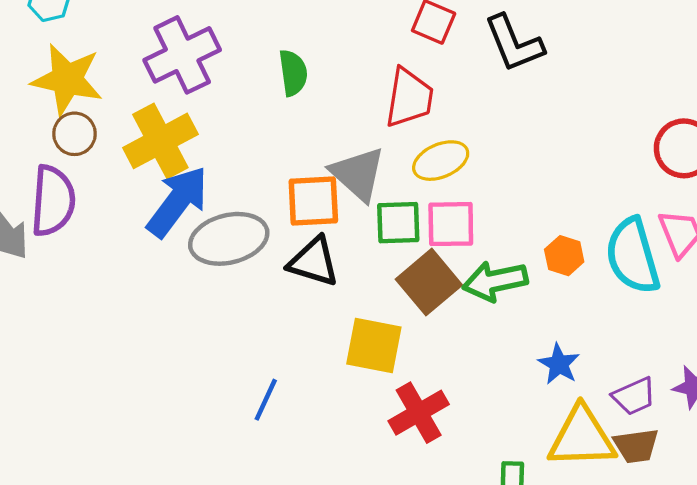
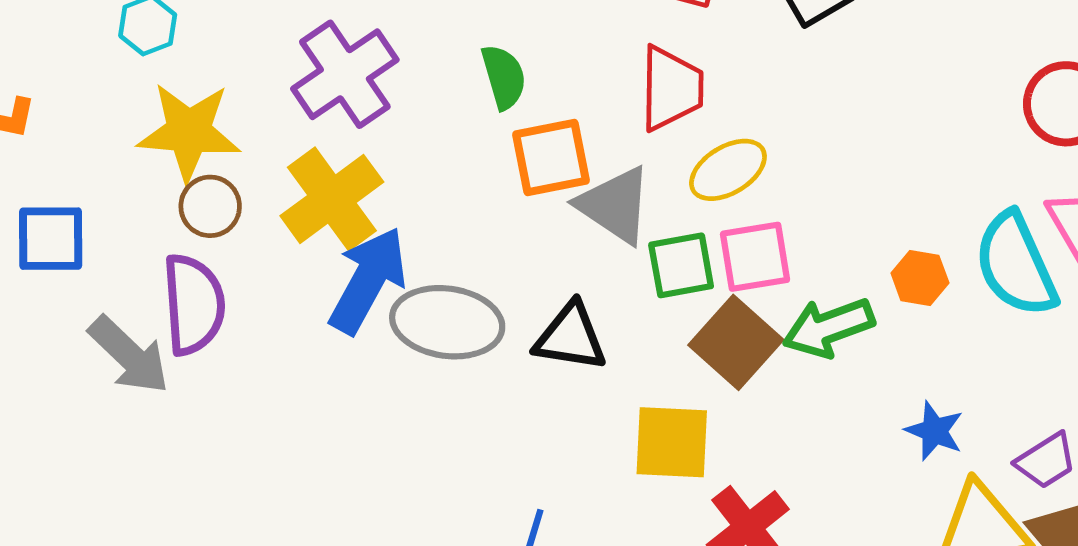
orange square: (313, 201) -> (551, 158), moved
gray ellipse: (229, 239) -> (447, 322), turned 30

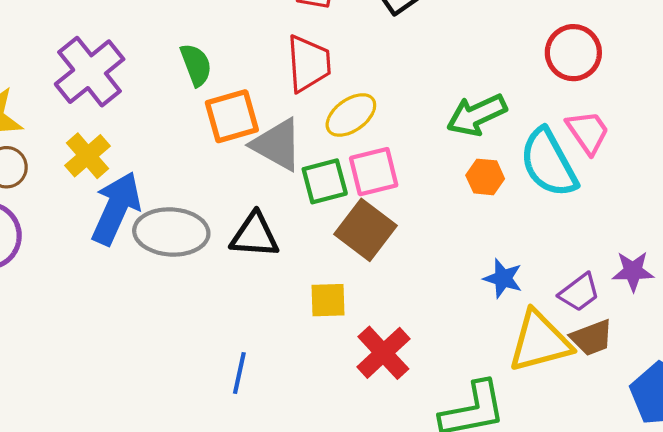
yellow cross: (332, 199) -> (88, 156), size x0.7
green arrow: (828, 328) -> (477, 115), moved
yellow square: (672, 442) -> (328, 300), size x0.7

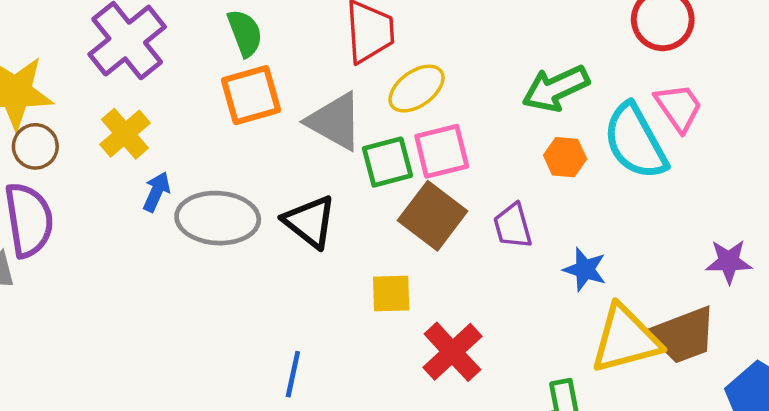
orange square: (232, 116) -> (251, 95), moved
blue arrow: (116, 208) -> (157, 192), size x0.5
black triangle: (255, 235) -> (310, 222), turned 34
purple trapezoid: (579, 292) -> (513, 226), moved, turned 111
brown trapezoid: (592, 338) -> (683, 335), size x1.4

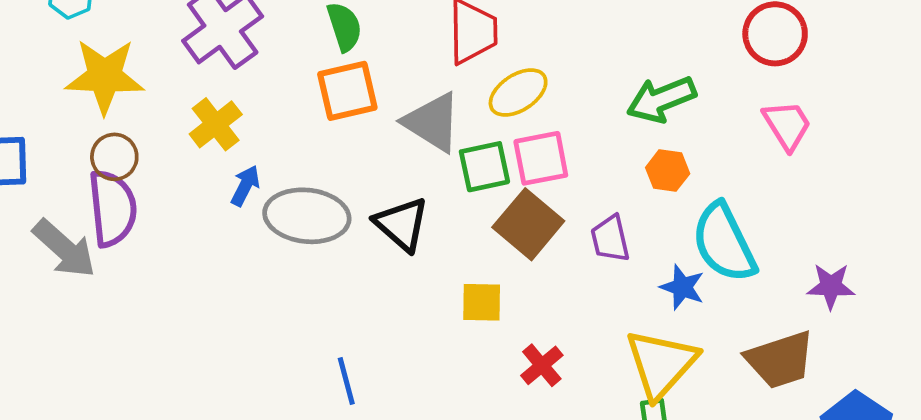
cyan semicircle: (635, 142) -> (724, 243), moved
brown circle: (35, 146) -> (114, 157), moved
yellow triangle: (625, 339) -> (661, 364), moved, turned -36
red cross: (452, 352) -> (542, 365), size x0.7
blue line: (293, 374) -> (346, 381), moved, turned -30

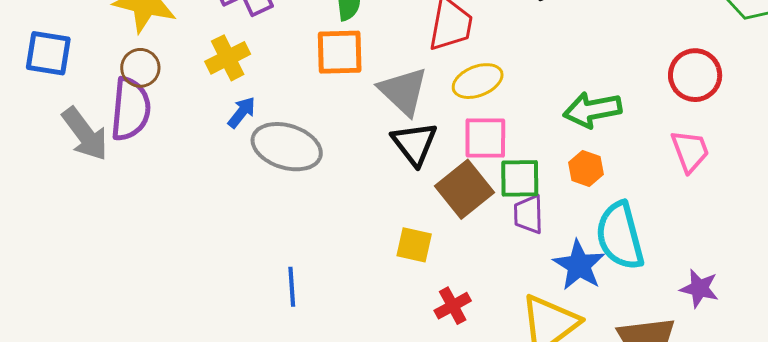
green square: (484, 167) -> (520, 178), moved
black triangle: (402, 224) -> (415, 143), moved
blue star: (682, 287) -> (579, 265), size x1.4

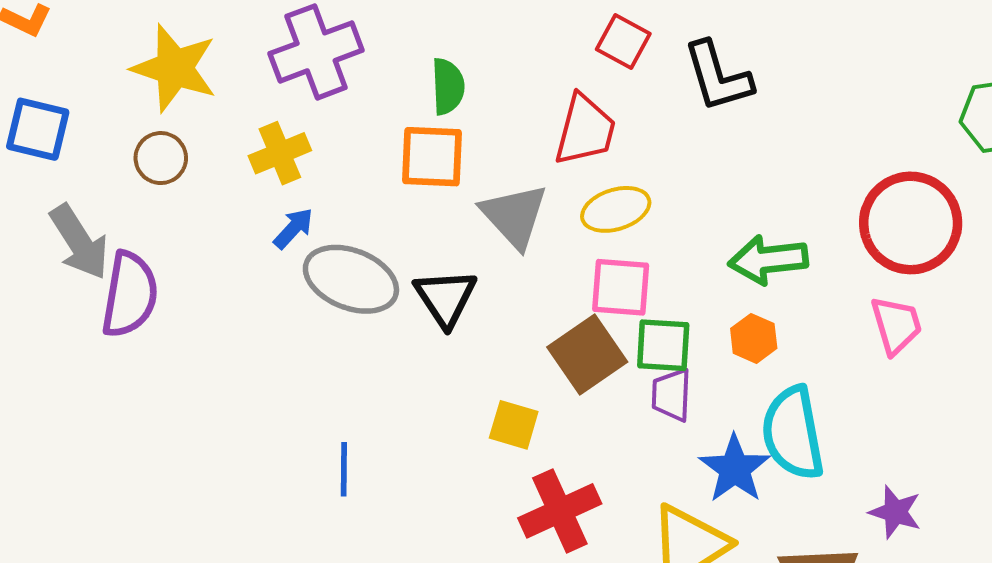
red circle: (695, 75) -> (911, 223), size x1.4
purple semicircle: (130, 109) -> (130, 295), moved
black triangle: (415, 143) -> (446, 298), moved
red cross: (453, 306) -> (560, 511), size x1.6

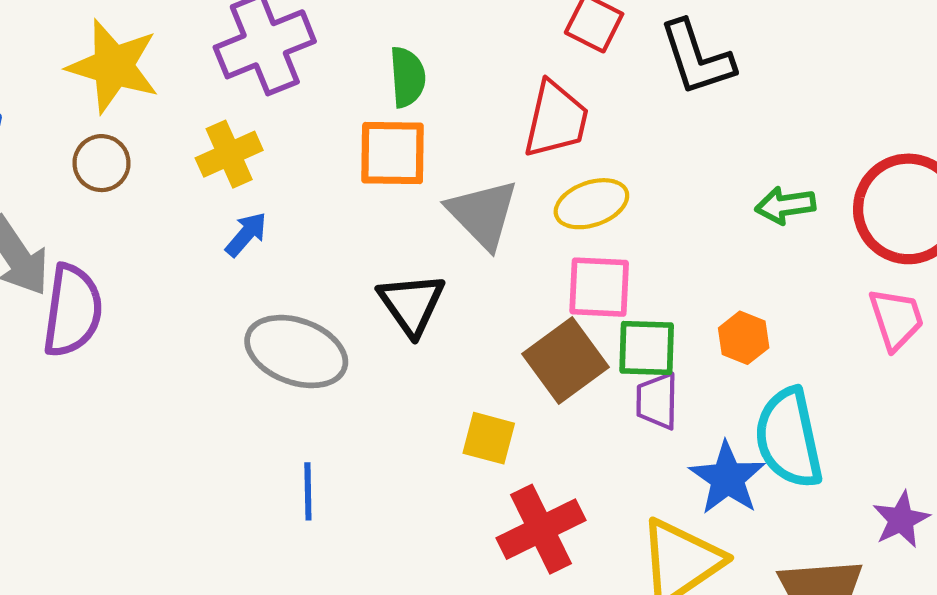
green arrow: (768, 260) -> (785, 205), moved, size x0.7
gray ellipse: (351, 279) -> (296, 352), moved
purple star: (895, 512) -> (901, 520), turned 30

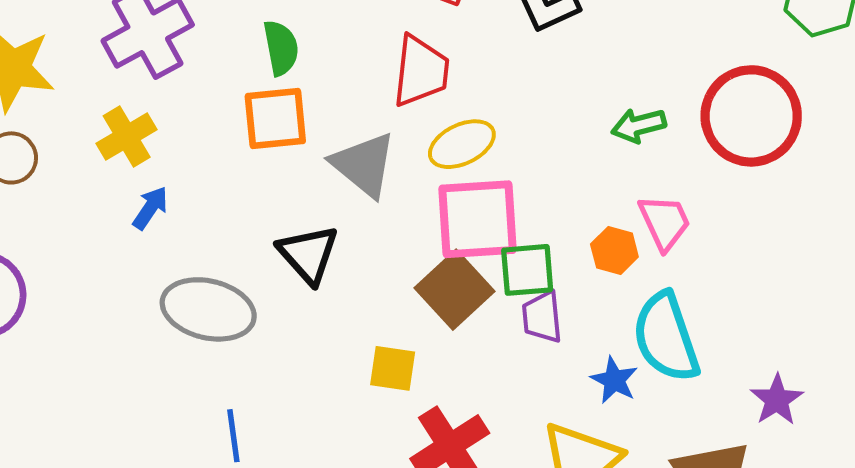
pink square: (599, 287) -> (478, 219), size x1.4
pink trapezoid: (896, 319) -> (665, 222), moved
blue star: (727, 478) -> (614, 380), size x0.7

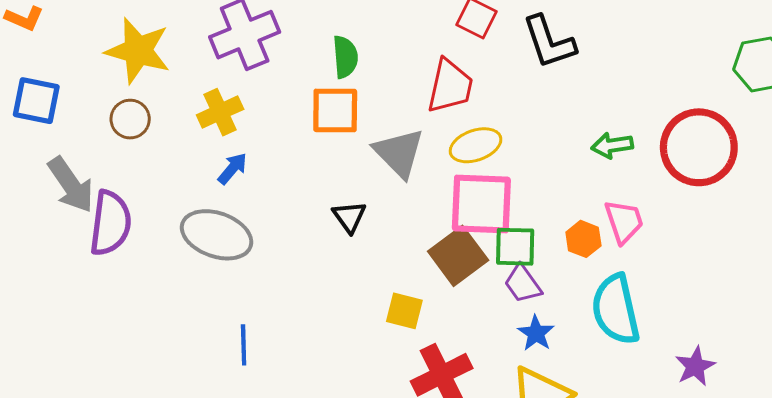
black triangle: (308, 254) -> (349, 217), size x0.7
gray ellipse: (208, 309) -> (217, 235), moved
purple trapezoid: (542, 317) -> (523, 284), turned -36
blue star: (614, 380) -> (536, 333), moved
blue line: (233, 436) -> (244, 345), moved

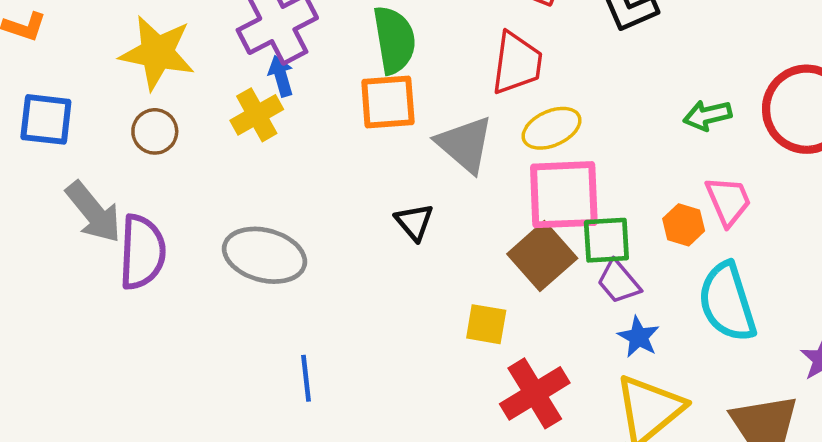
green semicircle: (345, 57) -> (394, 40), size x1.4
blue arrow: (232, 169) -> (281, 76), moved, turned -52

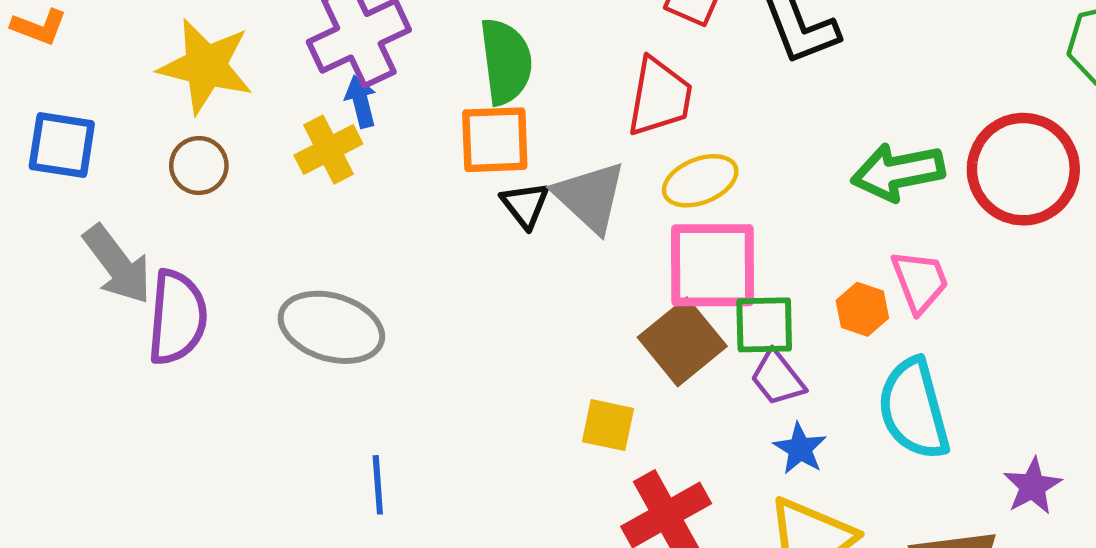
green arrow: (707, 115) -> (898, 172), size x1.5
black triangle: (414, 222) -> (525, 205), moved

